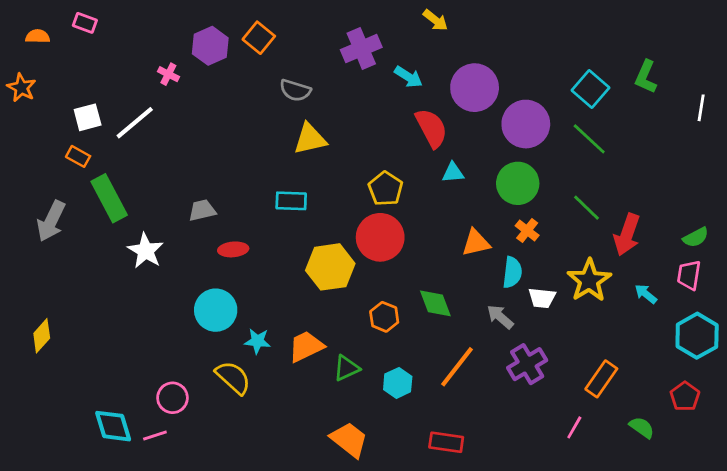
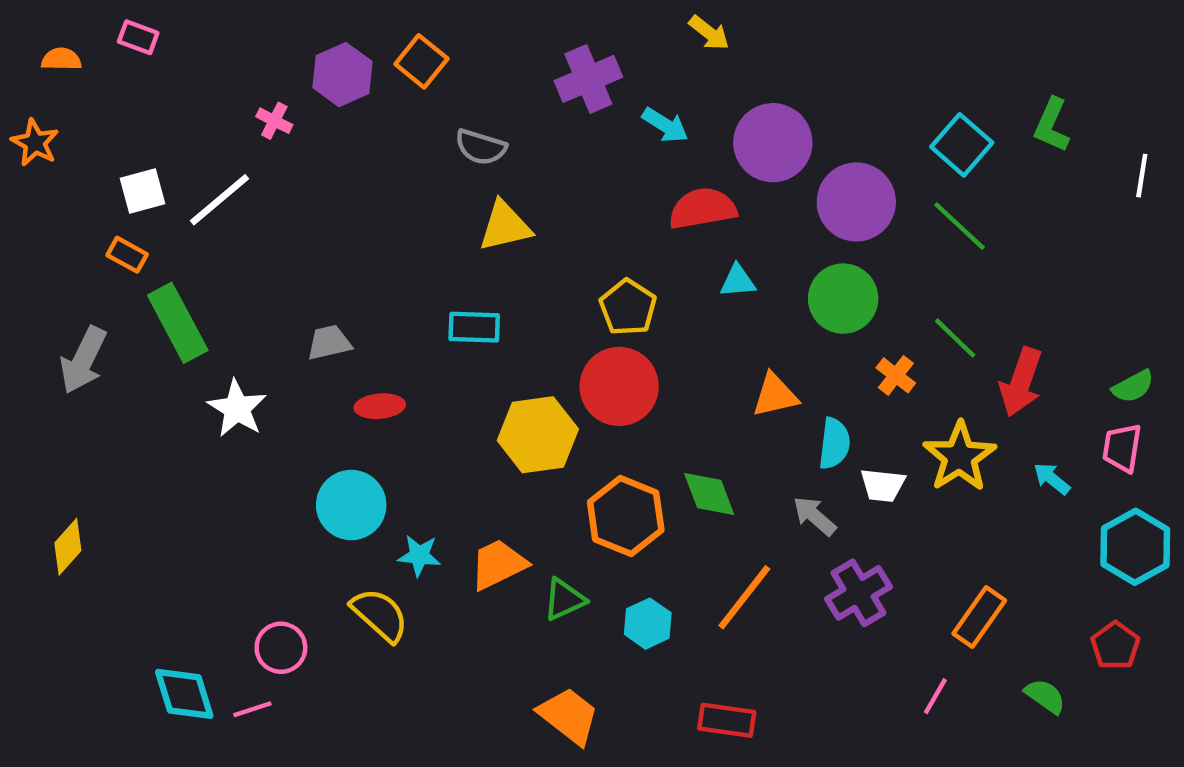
red semicircle: (431, 128) -> (703, 209), turned -72
orange cross: (527, 231) -> (896, 375), moved
orange hexagon: (384, 317) -> (626, 516), size x1.6

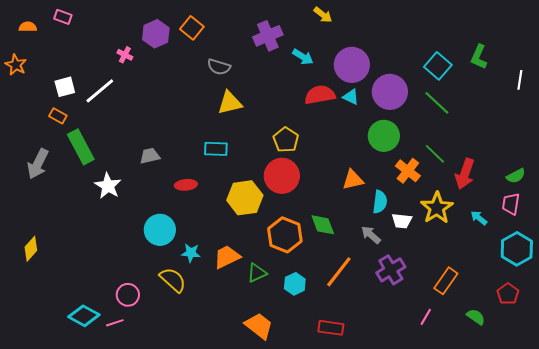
cyan triangle: (738, 281) -> (351, 97), moved, turned 30
orange cross: (896, 375) -> (408, 171), size x1.4
red ellipse: (380, 406) -> (186, 185), moved
cyan diamond: (184, 694) -> (84, 316), turned -44

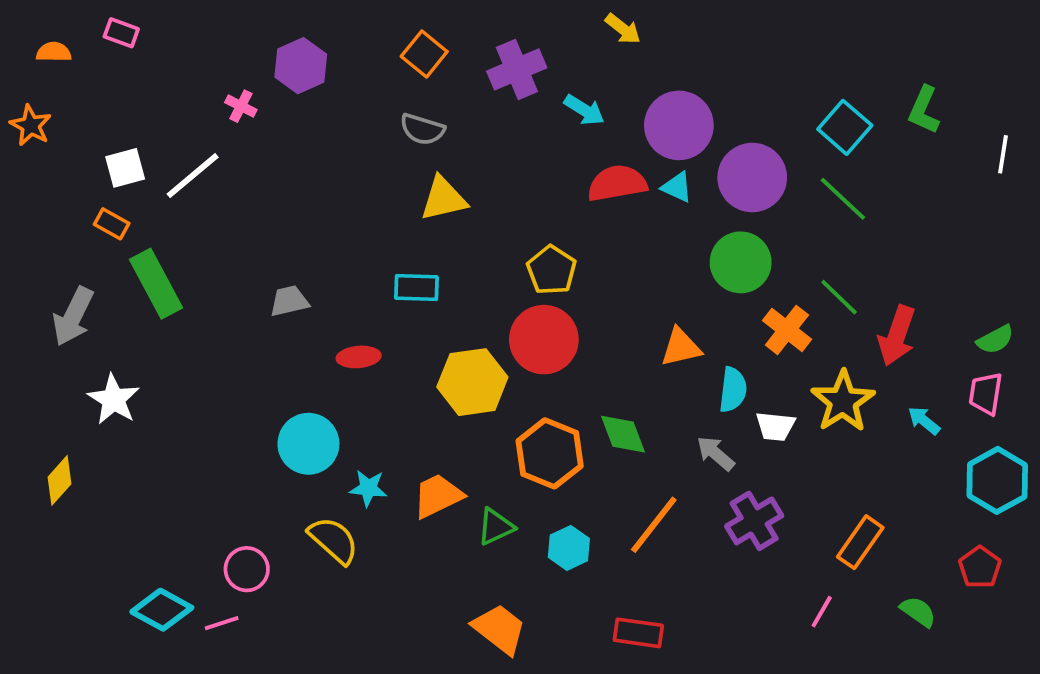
orange square: (192, 28) -> (424, 54), moved
white star: (108, 186) -> (114, 399), moved

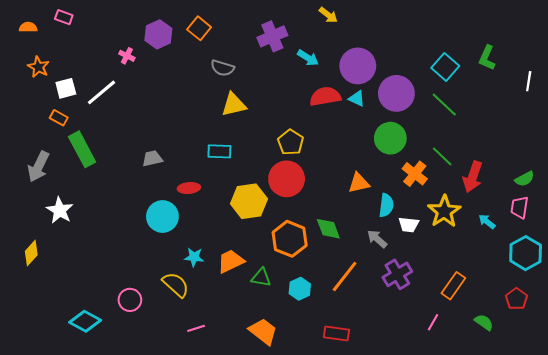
orange square: (424, 54) -> (199, 28), moved
orange star: (31, 125) -> (38, 67), moved
cyan circle: (308, 444) -> (162, 216), moved
green triangle: (496, 527) -> (261, 278), turned 35
pink line: (222, 623) -> (196, 328), moved

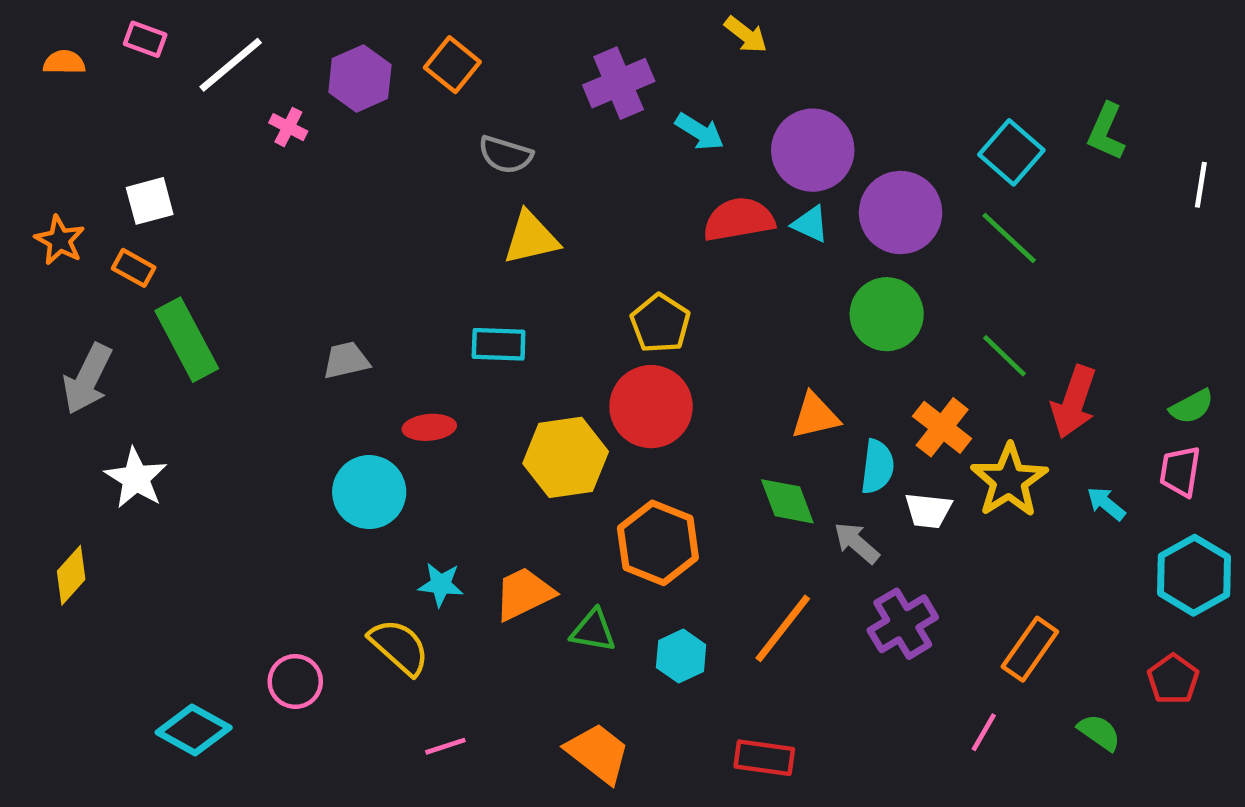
orange star: (38, 67) -> (60, 240), moved
white line: (101, 92) -> (231, 65), moved
orange cross: (415, 174) -> (942, 427), moved
green diamond: (328, 229) -> (787, 501), moved

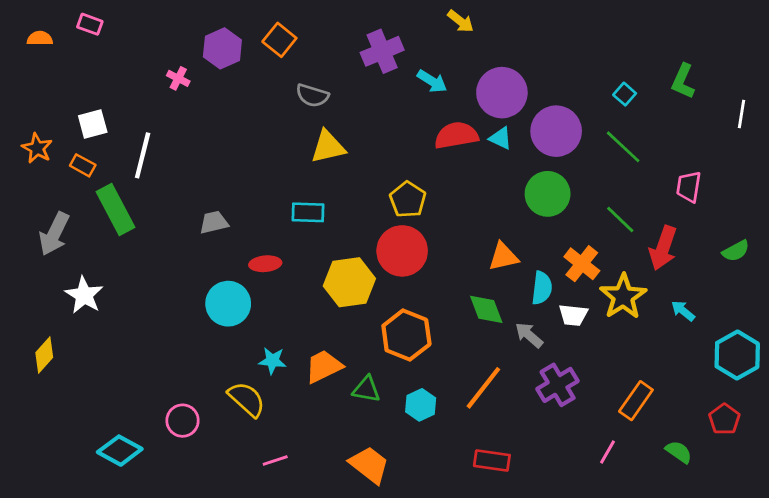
white line: (231, 65) -> (143, 155), moved, turned -36
cyan square: (1011, 152) -> (625, 94), size x0.6
pink trapezoid: (1180, 471) -> (689, 187), moved
red rectangle: (764, 758) -> (492, 461), moved

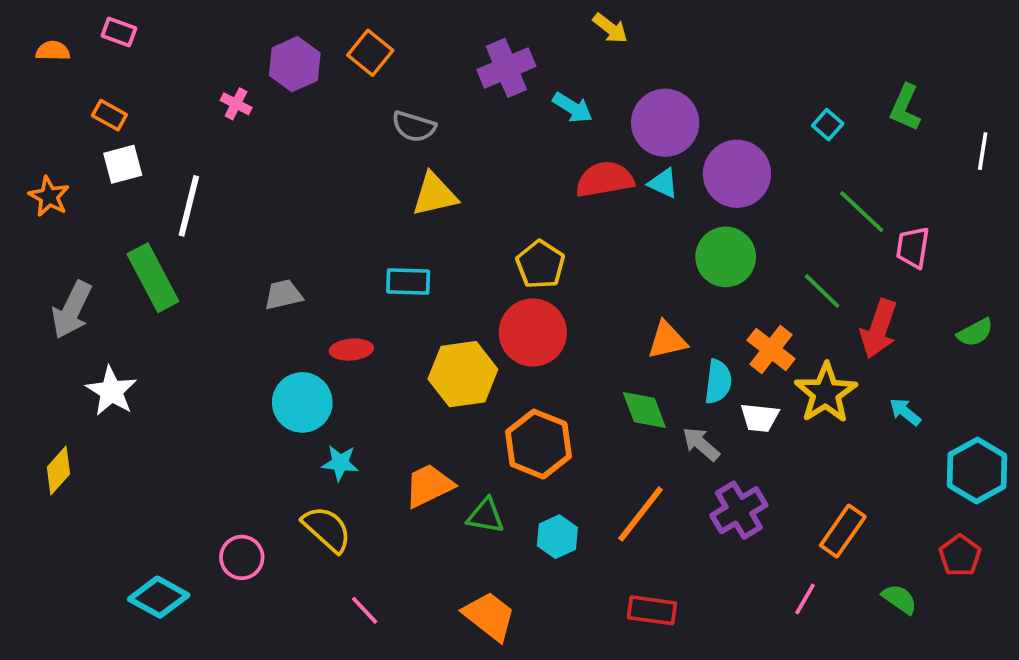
green line: (623, 147) -> (862, 212), moved
orange rectangle: (83, 165) -> (109, 115), moved
cyan star: (272, 361) -> (340, 463), moved
pink line: (275, 461) -> (365, 610), turned 65

